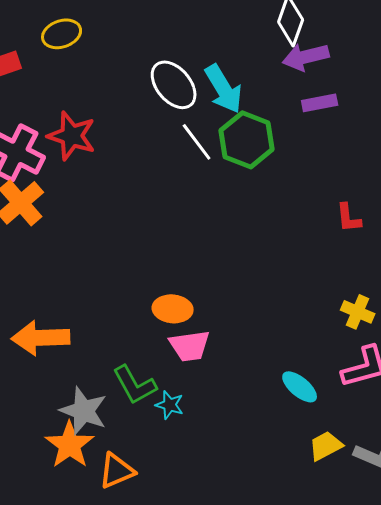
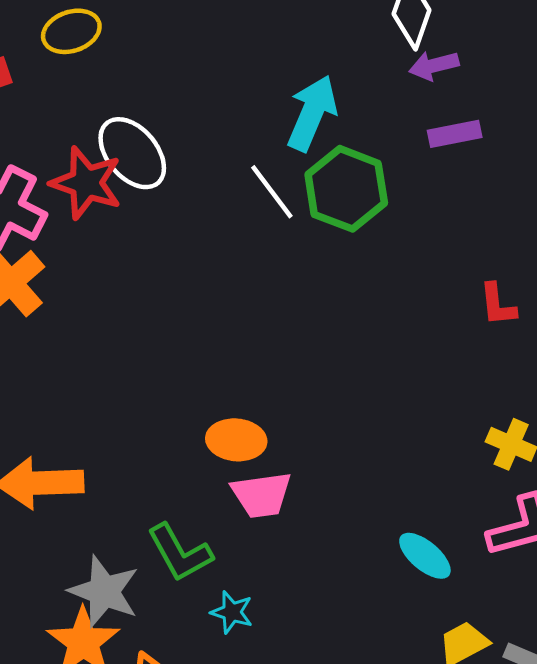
purple arrow: (306, 57) -> (434, 66), size x0.7
white ellipse: (174, 85) -> (132, 153), moved
cyan arrow: (224, 89) -> (312, 113), turned -126
cyan star: (170, 405) -> (232, 612), moved

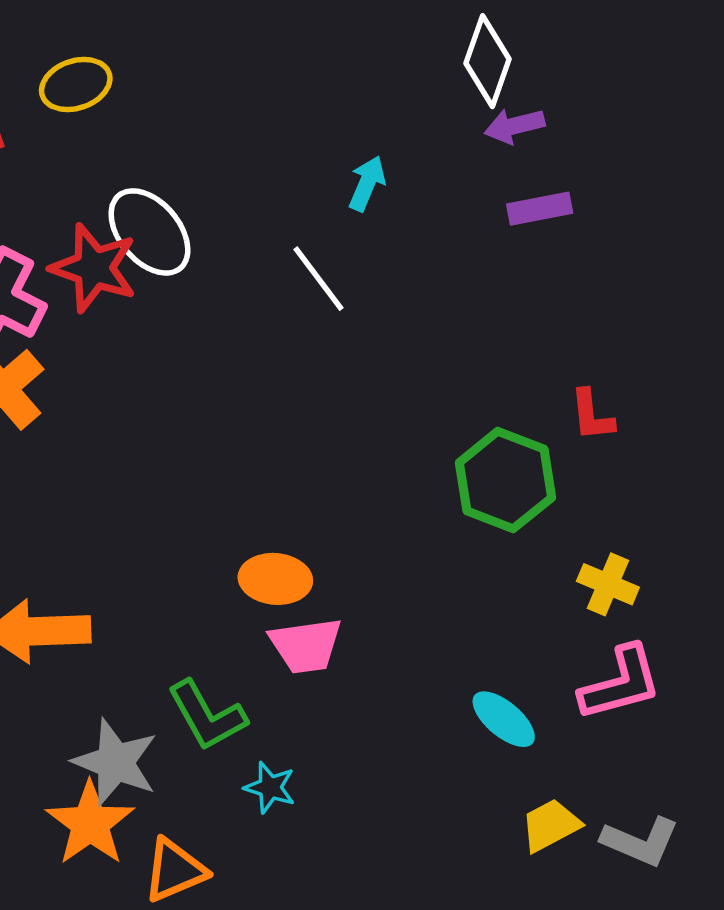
cyan arrow: (312, 113) -> (367, 183), size x0.6
green hexagon: (346, 189) -> (505, 480), moved

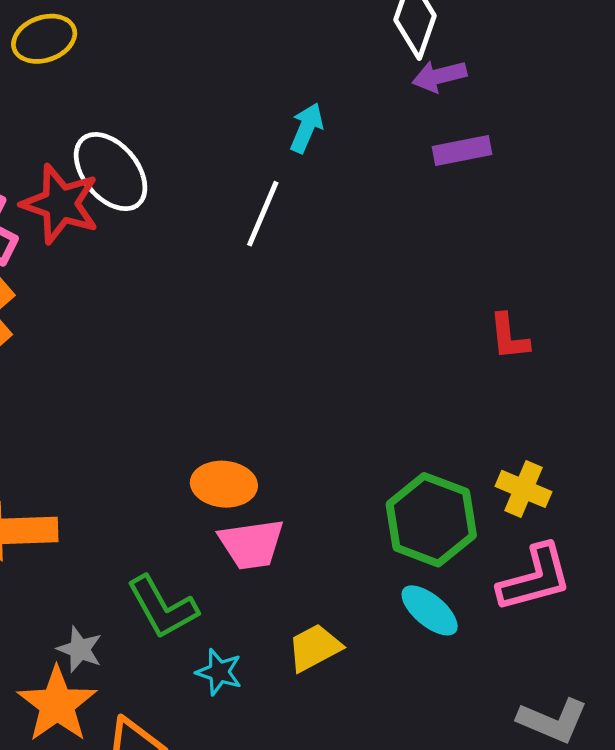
white line: (318, 279) -> (263, 214), turned 60
green hexagon: (505, 480) -> (431, 520), moved
gray star: (115, 762) -> (80, 649), size x0.6
yellow trapezoid: (550, 825) -> (315, 648), moved

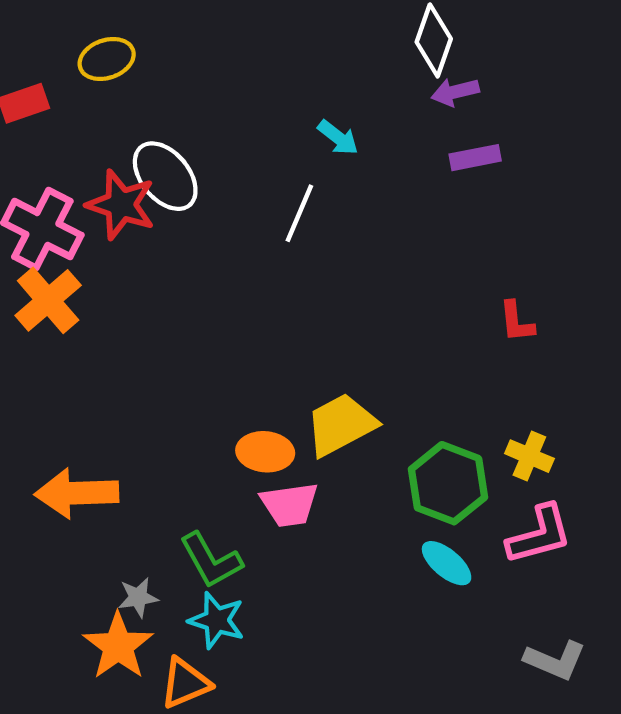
cyan arrow: (306, 128) -> (338, 138), turned 105
yellow trapezoid: (315, 648) -> (341, 425), moved, size x1.5
gray star: (80, 649) -> (138, 597), turned -30
cyan star: (219, 672) -> (217, 620), moved, size x1.4

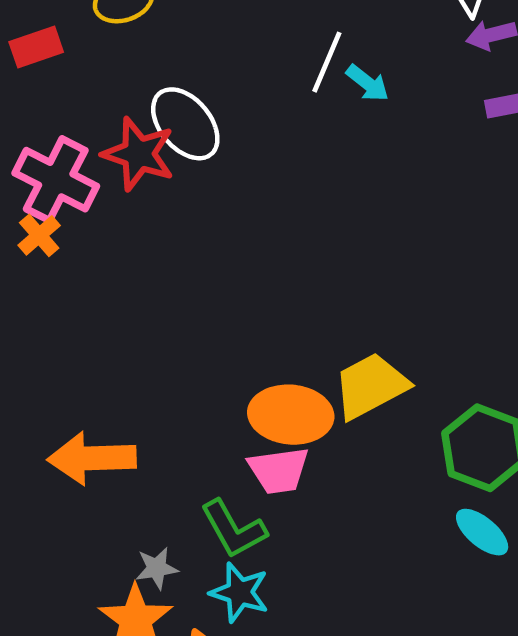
white line: (299, 213) -> (327, 62), moved
orange cross: (48, 300) -> (39, 235), moved, size x0.6
orange ellipse: (265, 452) -> (291, 415), size x1.4
pink trapezoid: (289, 505) -> (279, 470), moved

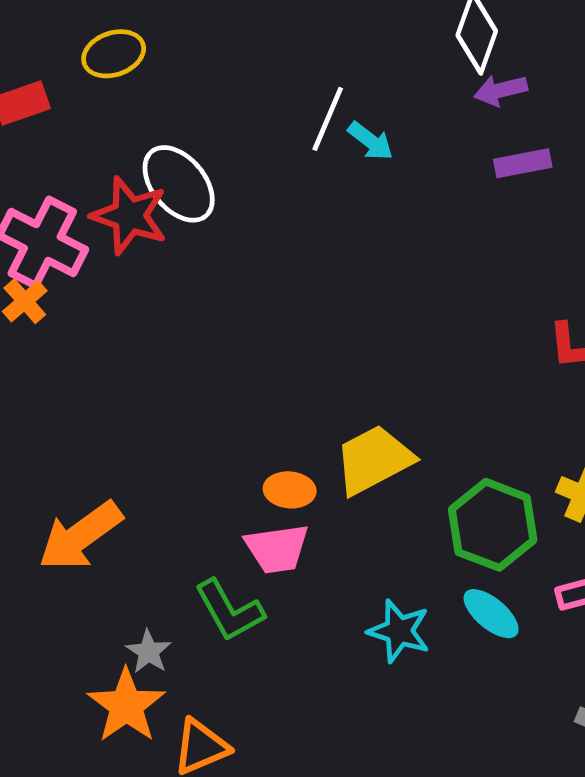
orange ellipse: (291, 415) -> (290, 490), size x0.6
orange arrow: (92, 458) -> (80, 536), turned -34
gray star: (157, 568) -> (148, 652), turned -30
cyan star: (240, 592) -> (399, 631), moved

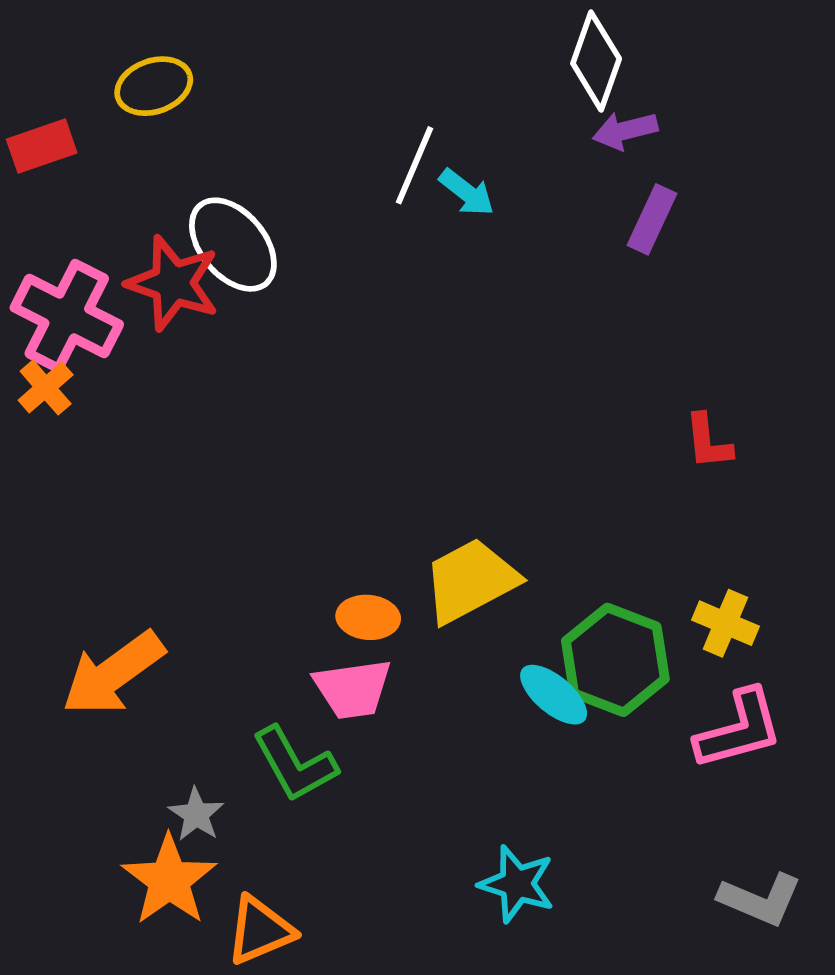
purple rectangle: (523, 163) -> (652, 219), turned -54
cyan ellipse: (491, 614) -> (554, 695), moved
cyan star: (399, 631) -> (517, 884), moved

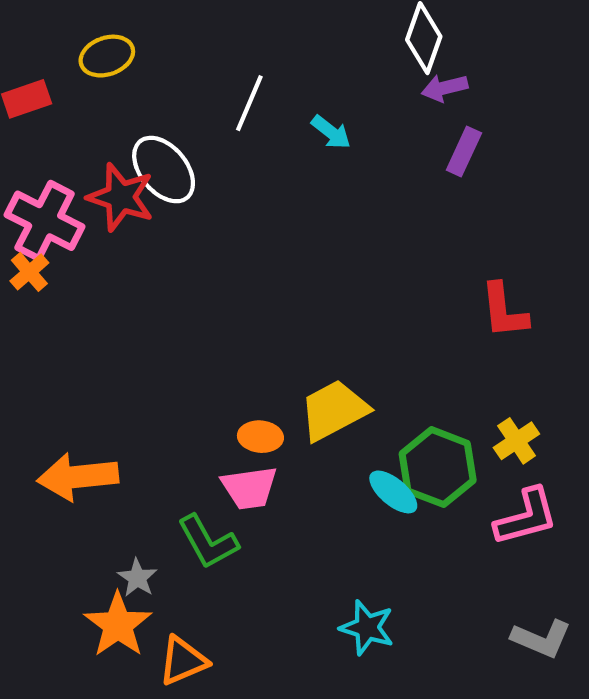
white line: (415, 165) -> (249, 103), moved
red L-shape: (708, 442) -> (504, 311), size x1.4
yellow cross: (726, 623) -> (516, 441), turned 33
orange arrow: (113, 673) -> (78, 477), turned 30

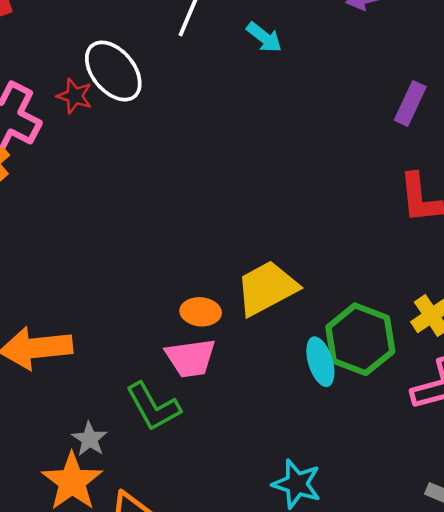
purple rectangle: (464, 152) -> (410, 103), moved
red star: (121, 197) -> (75, 96), size x0.6
cyan ellipse: (393, 492) -> (320, 362), turned 33

